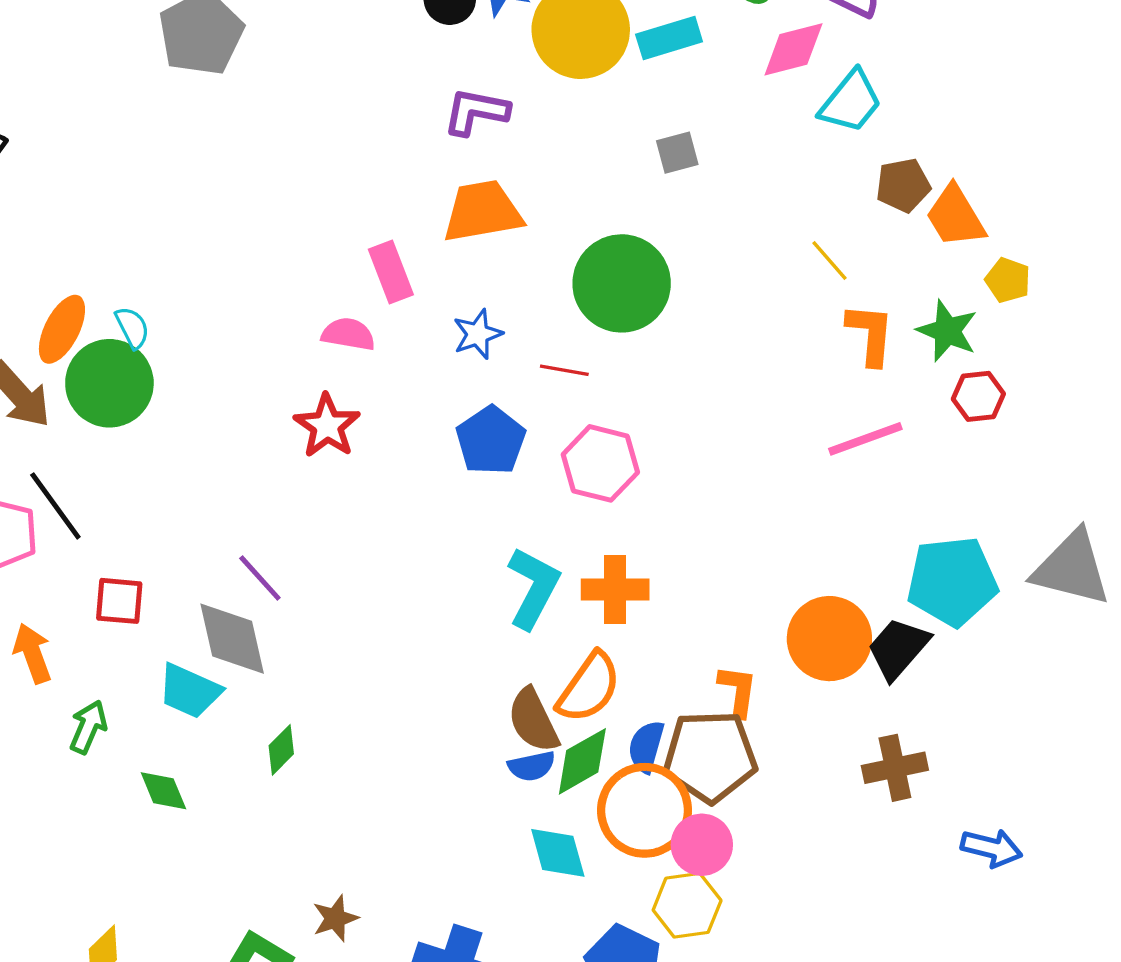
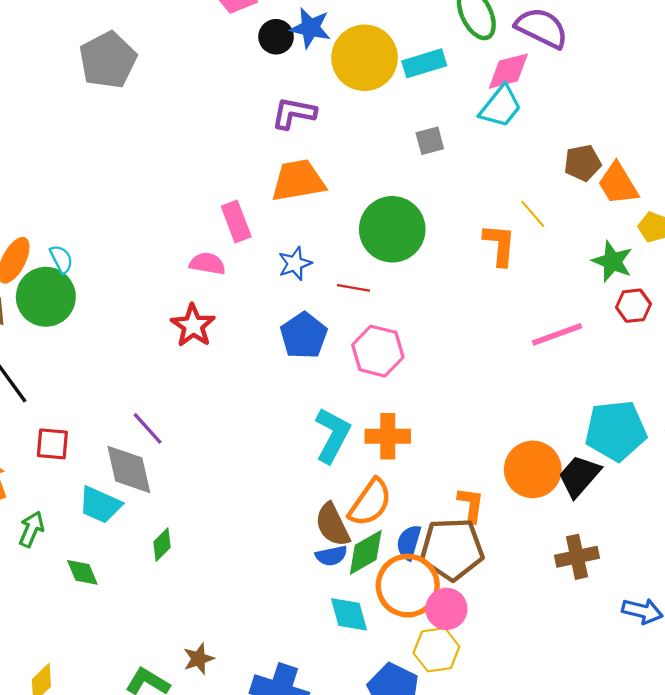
cyan trapezoid: (851, 102) -> (501, 106), moved
orange L-shape: (870, 334) -> (500, 245), moved

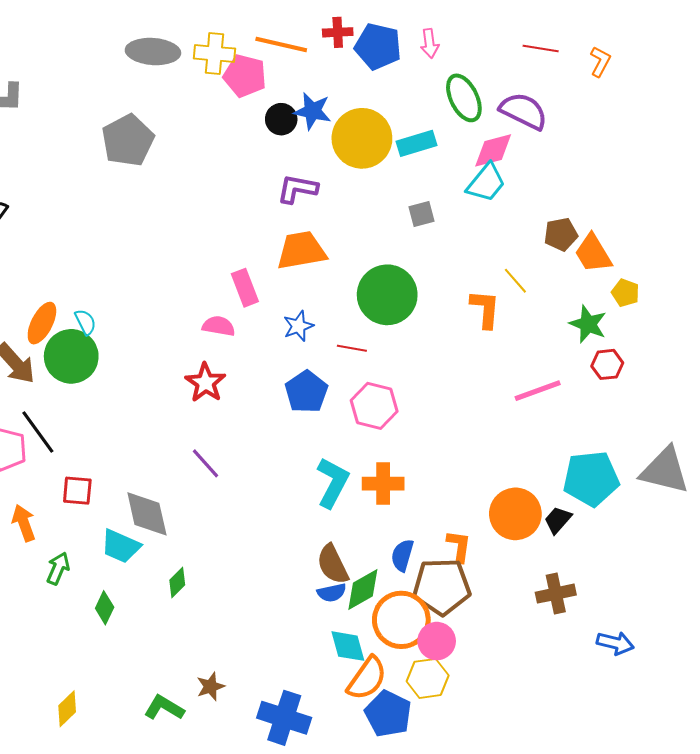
purple line: (148, 428) -> (205, 463), moved
black trapezoid: (579, 476) -> (558, 520), size x0.7
orange semicircle: (370, 503) -> (367, 678), moved
blue semicircle: (409, 542) -> (402, 555), moved
green diamond: (82, 572) -> (105, 608), turned 48

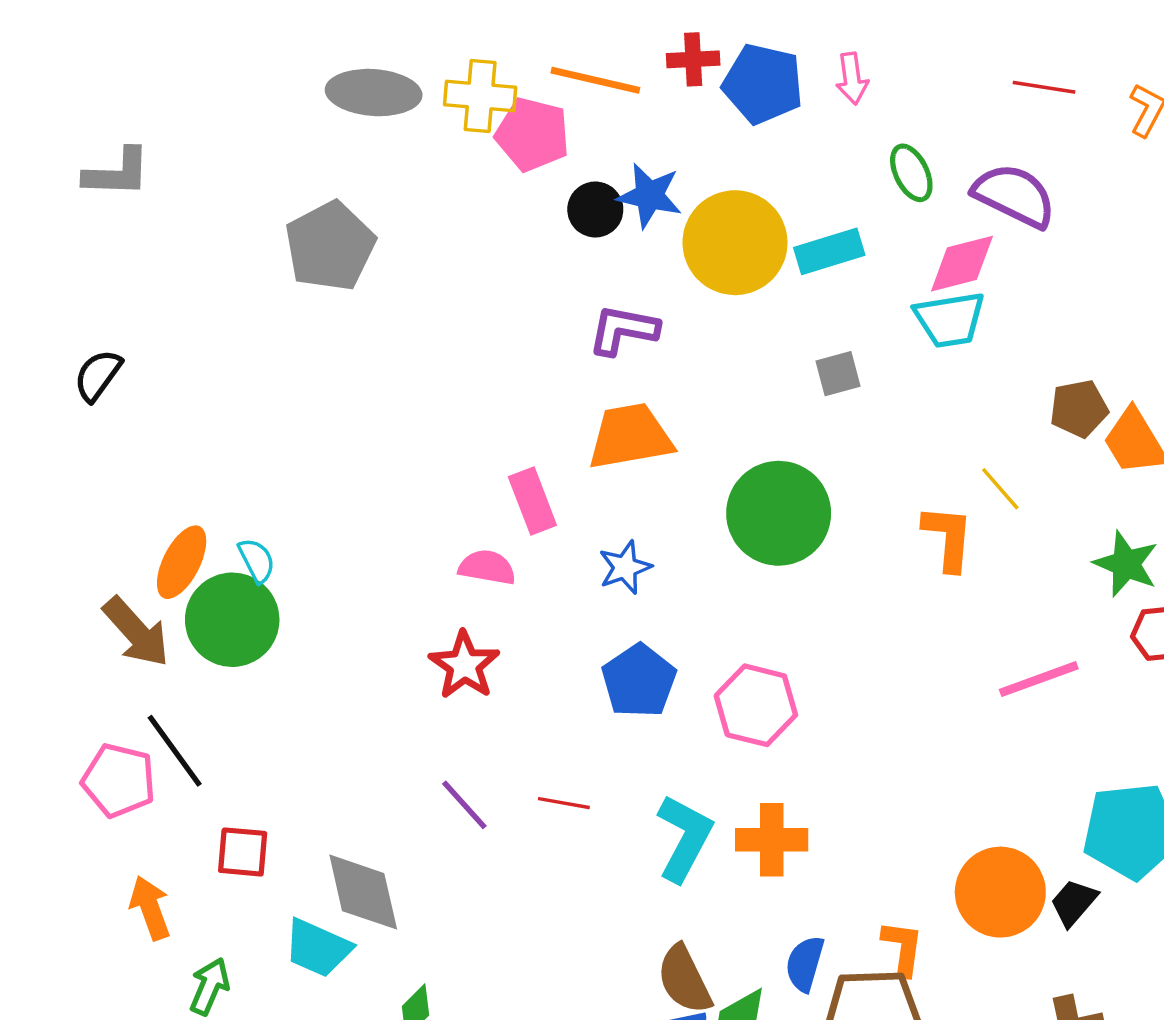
green ellipse: (464, 98) -> (911, 173), size x0.7
cyan trapezoid: (486, 183) -> (950, 319), turned 42
red line: (352, 348) -> (564, 803), moved

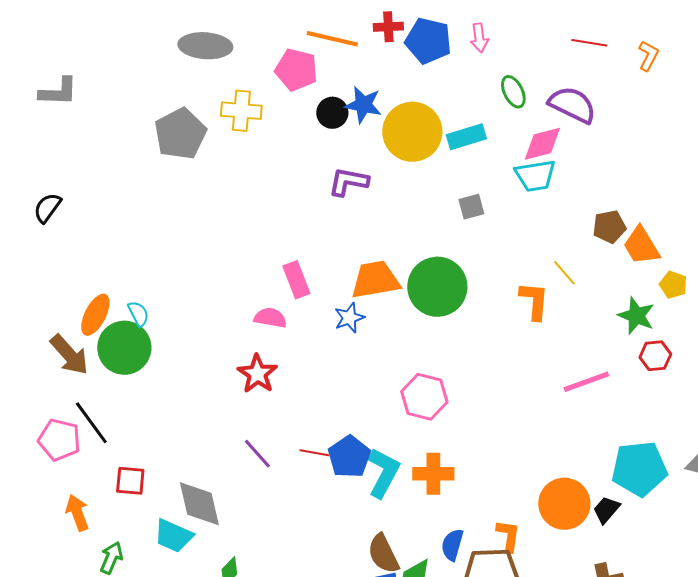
yellow cross: (480, 96) -> (241, 111), moved
orange trapezoid: (630, 436) -> (375, 280), moved
blue pentagon: (639, 681) -> (349, 457), moved

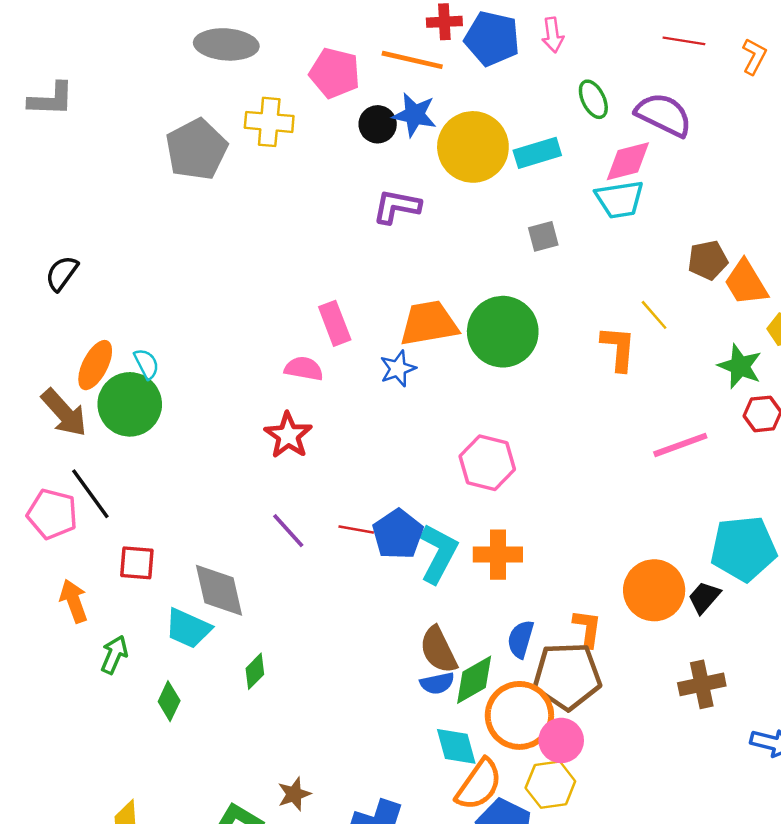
orange line: (332, 39) -> (412, 60), moved
black semicircle: (47, 208) -> (62, 273), moved

